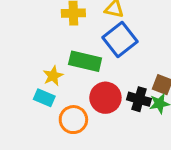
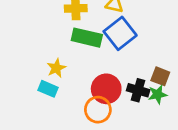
green rectangle: (85, 61) -> (87, 38), moved
orange circle: (73, 120) -> (98, 110), moved

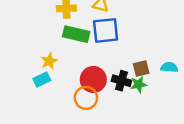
blue square: (120, 33) -> (106, 30), turned 32
brown square: (160, 76) -> (141, 68), turned -35
cyan rectangle: (48, 89) -> (42, 79), turned -49

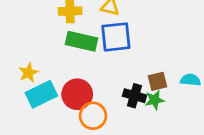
yellow star: (49, 61) -> (28, 73), moved
cyan rectangle: (42, 79) -> (41, 94), size x1.5
red circle: (93, 79) -> (77, 94), moved

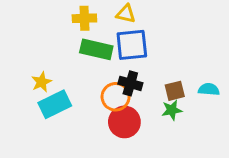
red circle: (77, 94) -> (124, 122), moved
black cross: (135, 96) -> (130, 83), moved
orange circle: (93, 116) -> (116, 97), moved

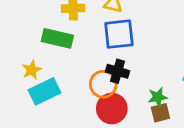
green rectangle: (96, 49) -> (57, 38), moved
brown square: (175, 91) -> (160, 113), moved

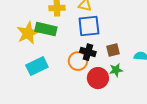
yellow star: (32, 70) -> (28, 33), moved, size x1.6
red circle: (112, 109) -> (98, 78), moved
brown square: (160, 113) -> (113, 50), moved

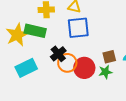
brown square: (113, 50) -> (109, 57), moved
black cross: (88, 52) -> (58, 54), moved, turned 35
red circle: (98, 78) -> (84, 68), moved

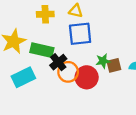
green rectangle: (35, 31) -> (42, 50), moved
green star: (105, 72) -> (103, 61), moved

